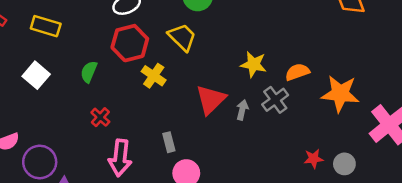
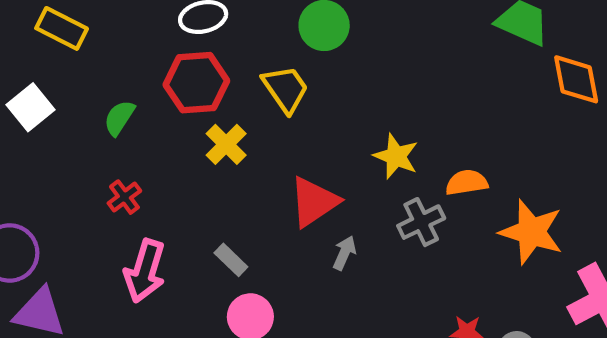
gray arrow: (242, 110) -> (344, 253), moved
gray rectangle: (169, 142) -> (231, 260), turned -42

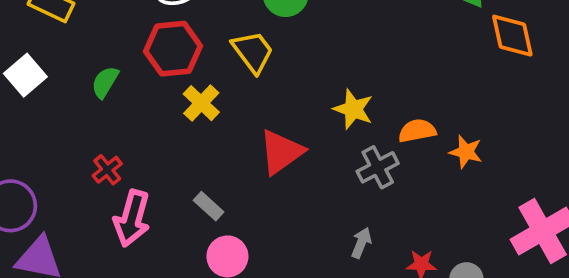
red cross: (124, 197) -> (107, 170), moved
orange star: (531, 232) -> (466, 152), moved, size x0.6
gray arrow: (344, 253) -> (361, 243), moved

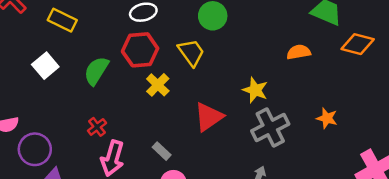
orange diamond: (512, 36) -> (358, 44), turned -64
green semicircle: (105, 82) -> (96, 71), size x1.4
orange semicircle: (417, 131) -> (299, 52), moved
gray cross: (378, 167) -> (270, 127), size x1.4

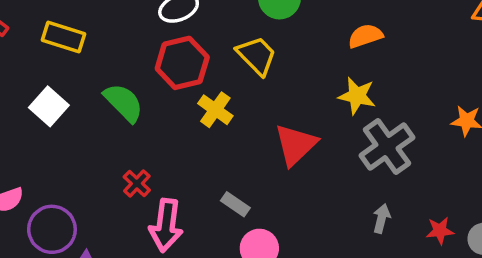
orange semicircle: (299, 52) -> (365, 36), moved
green semicircle: (96, 71) -> (124, 103), turned 112

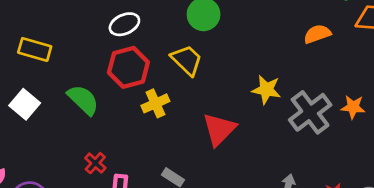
orange semicircle: (365, 36) -> (317, 34), moved
yellow cross: (215, 110) -> (155, 103), turned 32
gray cross: (387, 146) -> (310, 112), moved

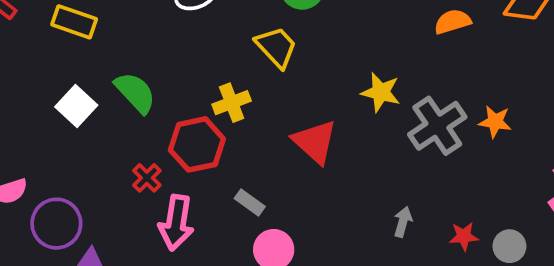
red hexagon: (128, 67) -> (197, 144), moved
white square: (25, 104) -> (76, 106), moved
red triangle: (219, 129) -> (315, 142), turned -36

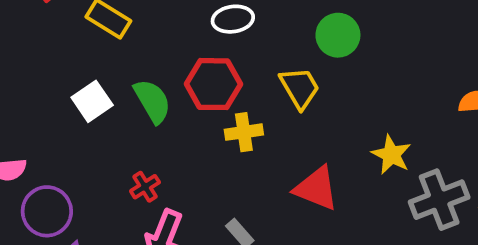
red triangle: (315, 142) -> (316, 188), turned -33
red hexagon: (197, 144) -> (213, 84), moved

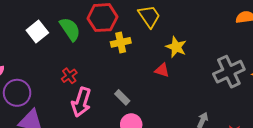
yellow star: (391, 155) -> (176, 47), moved
red triangle: (316, 188) -> (162, 70), size x0.6

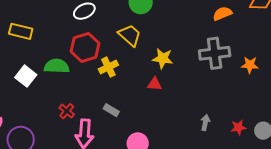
green semicircle: (70, 29) -> (57, 66), turned -40
gray cross: (229, 72) -> (215, 53), moved, turned 32
gray rectangle: (122, 97) -> (111, 110), moved

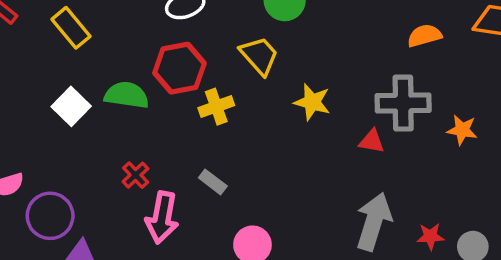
yellow rectangle: (21, 31) -> (71, 28), turned 30
red triangle: (155, 84) -> (372, 141), moved
gray arrow: (205, 123) -> (374, 222), size x2.0

